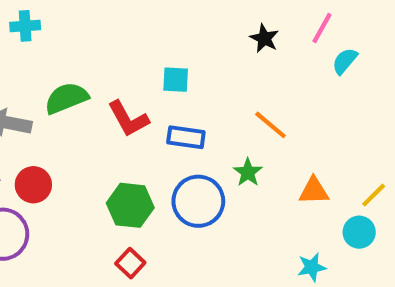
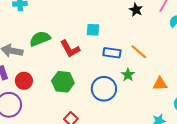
blue rectangle: (186, 137) -> (112, 53), moved
green hexagon: (130, 205) -> (63, 82), moved

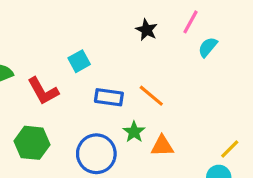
cyan square: (93, 30) -> (79, 61), turned -32
orange triangle: (160, 84) -> (162, 146), moved

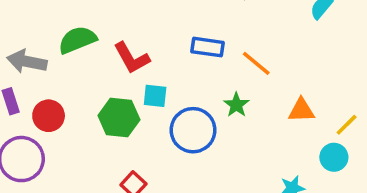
cyan square: (79, 61) -> (155, 96), moved, turned 35
blue rectangle: (109, 97) -> (207, 47), moved
orange triangle: (162, 146) -> (301, 110), moved

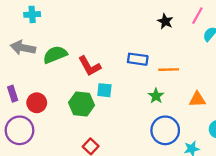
gray arrow: (27, 62) -> (23, 48), moved
orange line: (256, 63) -> (169, 70), turned -42
blue circle: (193, 130) -> (165, 130), moved

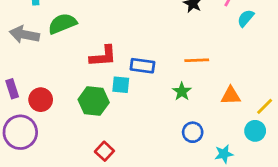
green semicircle: (55, 55) -> (62, 24), moved
blue rectangle: (138, 59) -> (142, 66), moved
red L-shape: (89, 66) -> (103, 56), turned -65
blue circle: (165, 130) -> (193, 132), size x0.6

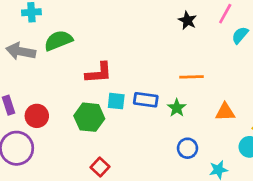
blue rectangle: (142, 66) -> (146, 100), moved

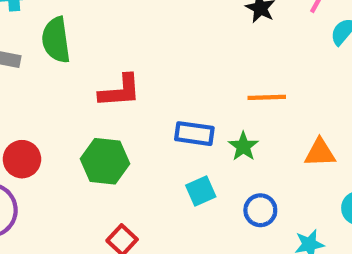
green semicircle: (58, 41) -> (56, 40), turned -76
cyan square: (116, 101) -> (201, 191), moved, turned -30

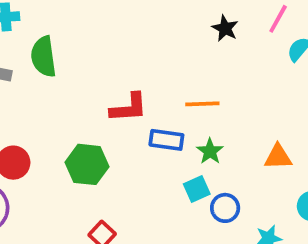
red L-shape: (120, 91) -> (129, 108), moved
orange line: (267, 97) -> (202, 104), moved
cyan square: (201, 191) -> (197, 189), moved

